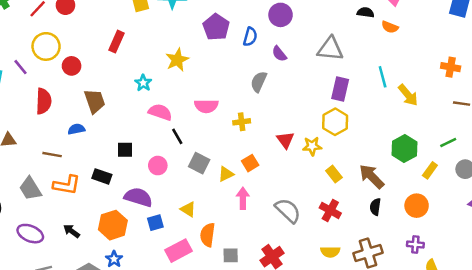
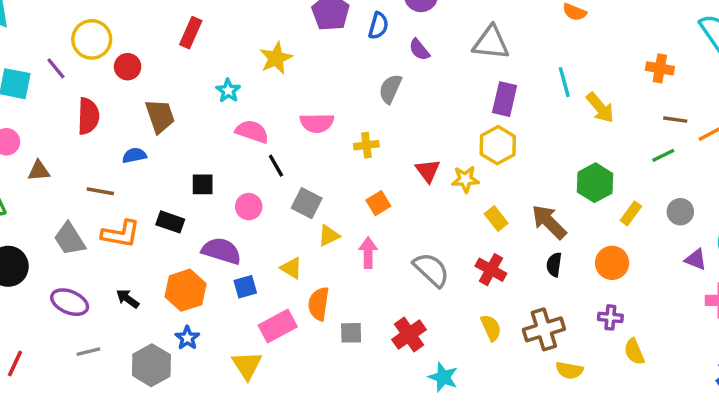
green line: (448, 142) -> (663, 155), moved
yellow triangle: (226, 174) -> (329, 236), moved
yellow semicircle: (330, 252) -> (491, 328), turned -114

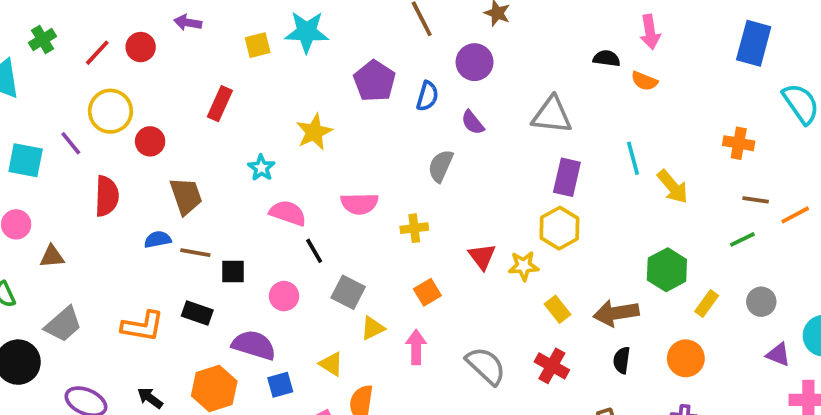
brown line: (100, 191) -> (195, 253), moved
brown arrow: (549, 222) -> (616, 313), turned -54
gray trapezoid: (70, 239) -> (63, 324), moved, turned -99

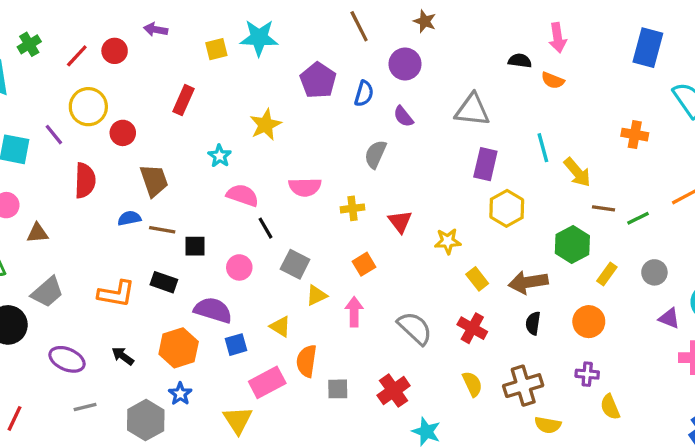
brown line: (756, 200) -> (604, 208), moved
yellow hexagon: (559, 228) -> (507, 208), moved
red triangle: (482, 256) -> (400, 222), moved

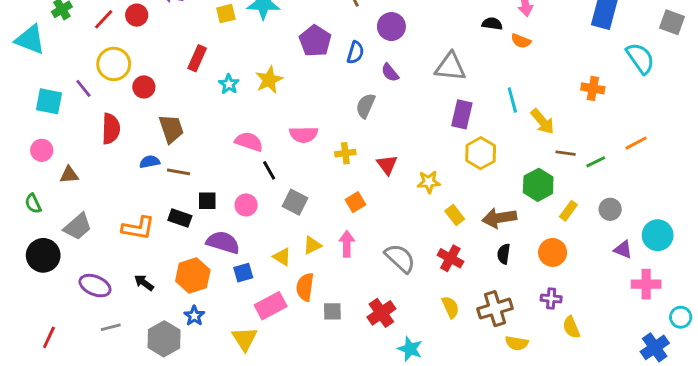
cyan star: (220, 156) -> (229, 84), moved
black square: (195, 246) -> (207, 201), moved
yellow triangle: (316, 295) -> (312, 245), moved

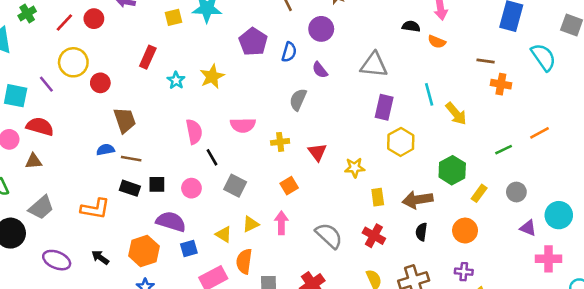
red semicircle: (111, 129) -> (40, 127), moved, turned -76
pink semicircle: (249, 142) -> (194, 132), turned 60
brown line: (566, 153) -> (486, 61), moved
yellow rectangle: (455, 215) -> (378, 197), turned 30
black rectangle: (180, 218) -> (130, 188), moved

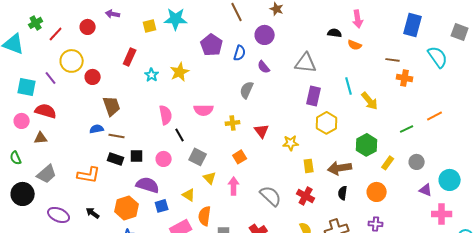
red line: (64, 22) -> (56, 34), moved
yellow triangle: (251, 224) -> (210, 178), moved, turned -48

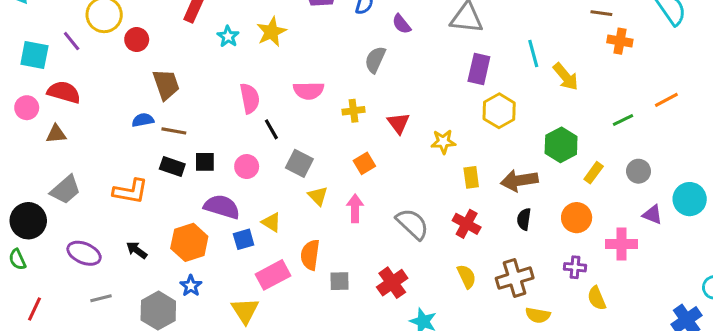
green semicircle: (16, 158) -> (17, 259), moved
yellow triangle: (189, 195) -> (271, 222), moved
pink cross: (442, 214) -> (621, 244), moved

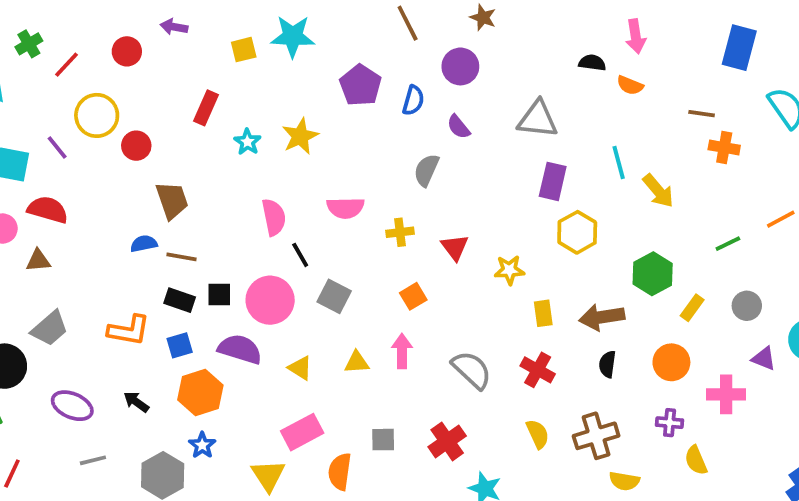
pink circle: (247, 167) -> (270, 300), size x1.6
yellow triangle: (318, 196) -> (357, 362), moved, turned -50
blue square: (244, 239) -> (180, 345), moved
orange semicircle: (310, 255) -> (340, 472), moved

